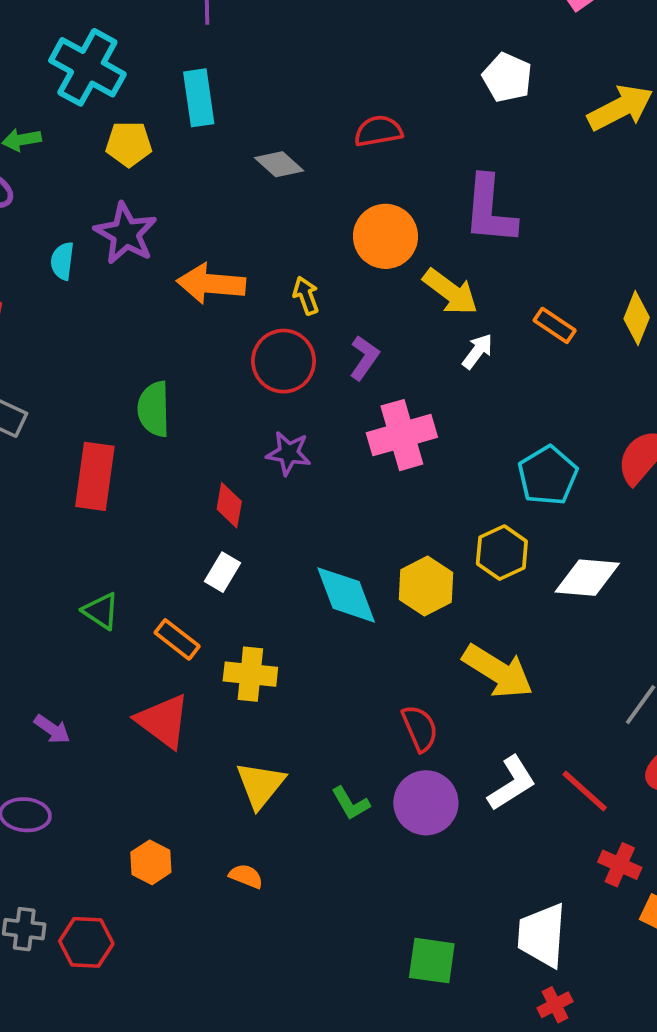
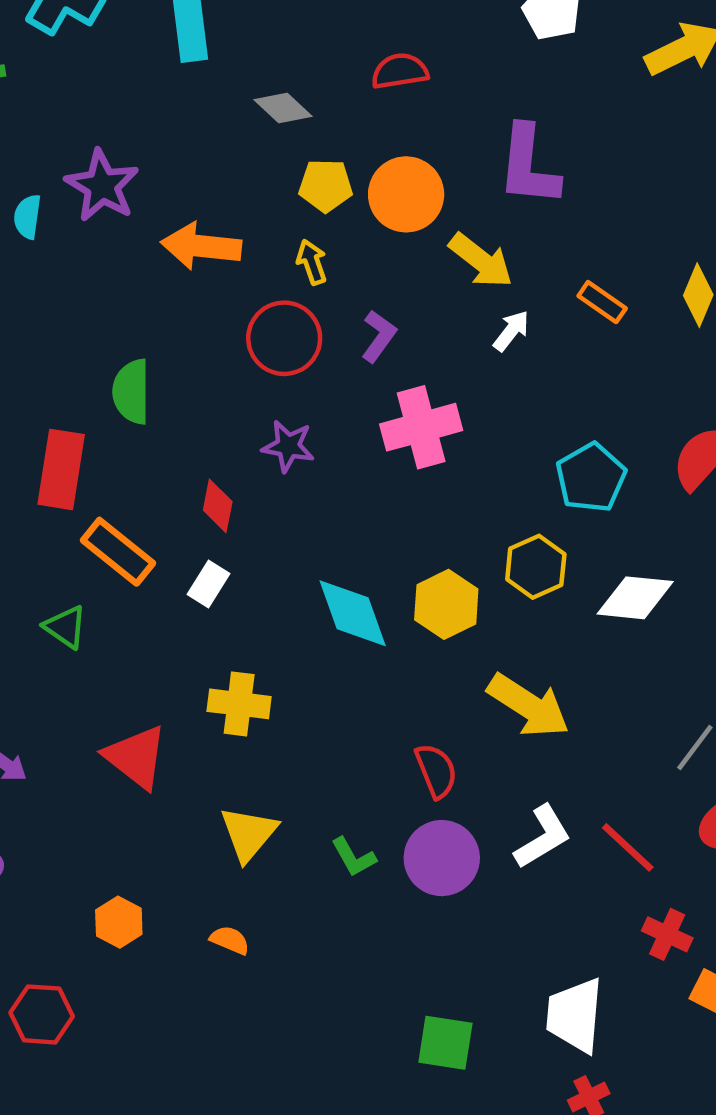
yellow pentagon: (129, 144) -> (326, 186), moved
orange rectangle: (177, 639) -> (118, 552), moved, size x1.4

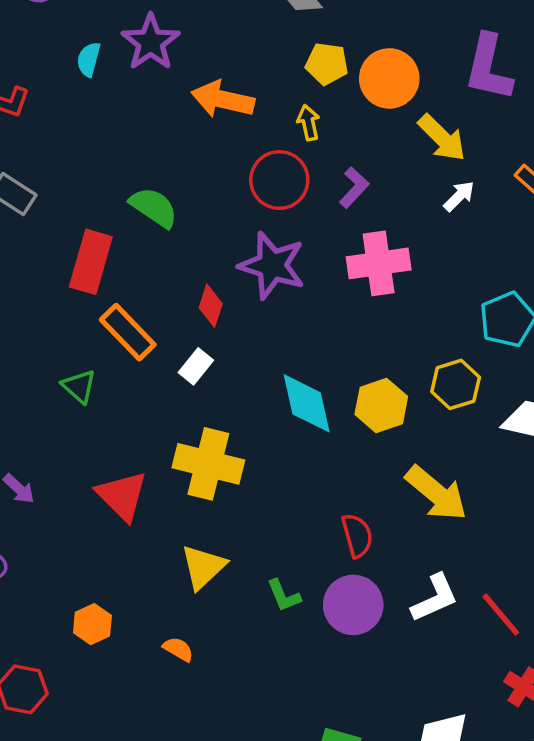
green semicircle: (131, 392) -> (154, 207), turned 117
purple star: (288, 446) -> (272, 265), size x1.6
yellow cross: (239, 704) -> (208, 464), size x1.4

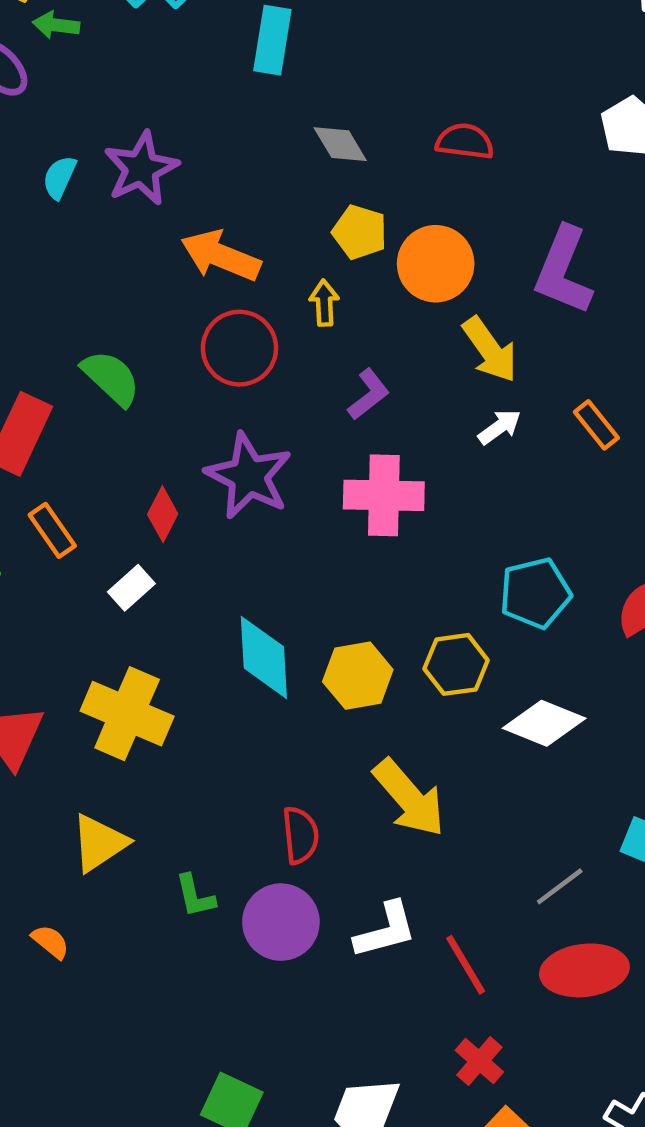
red circle: (279, 180) -> (239, 348), moved
orange rectangle: (128, 332) -> (52, 530), size x0.7

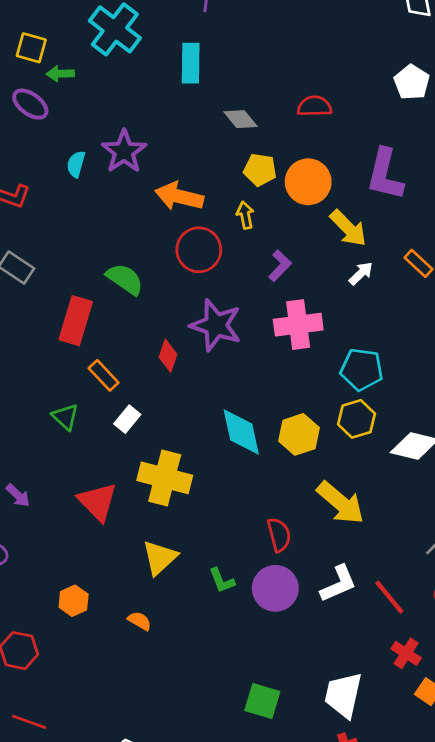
white rectangle: (131, 588) -> (127, 419), moved
cyan pentagon: (535, 593) -> (362, 369), moved, turned 30

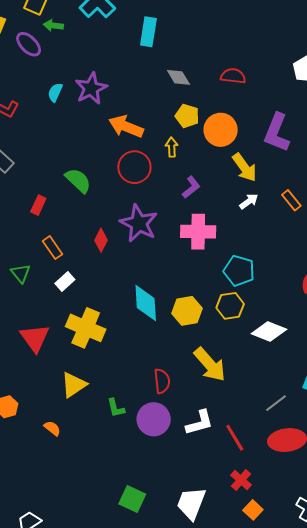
red rectangle: (76, 321) -> (38, 205), size x0.6

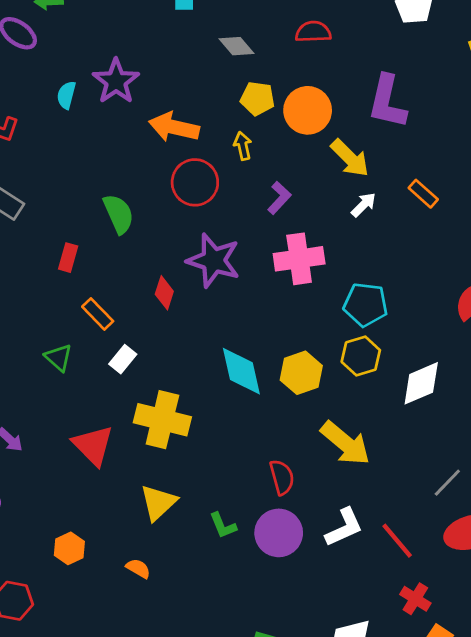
green semicircle: (78, 180) -> (119, 214), turned 32
white diamond: (269, 331) -> (421, 383), turned -36

